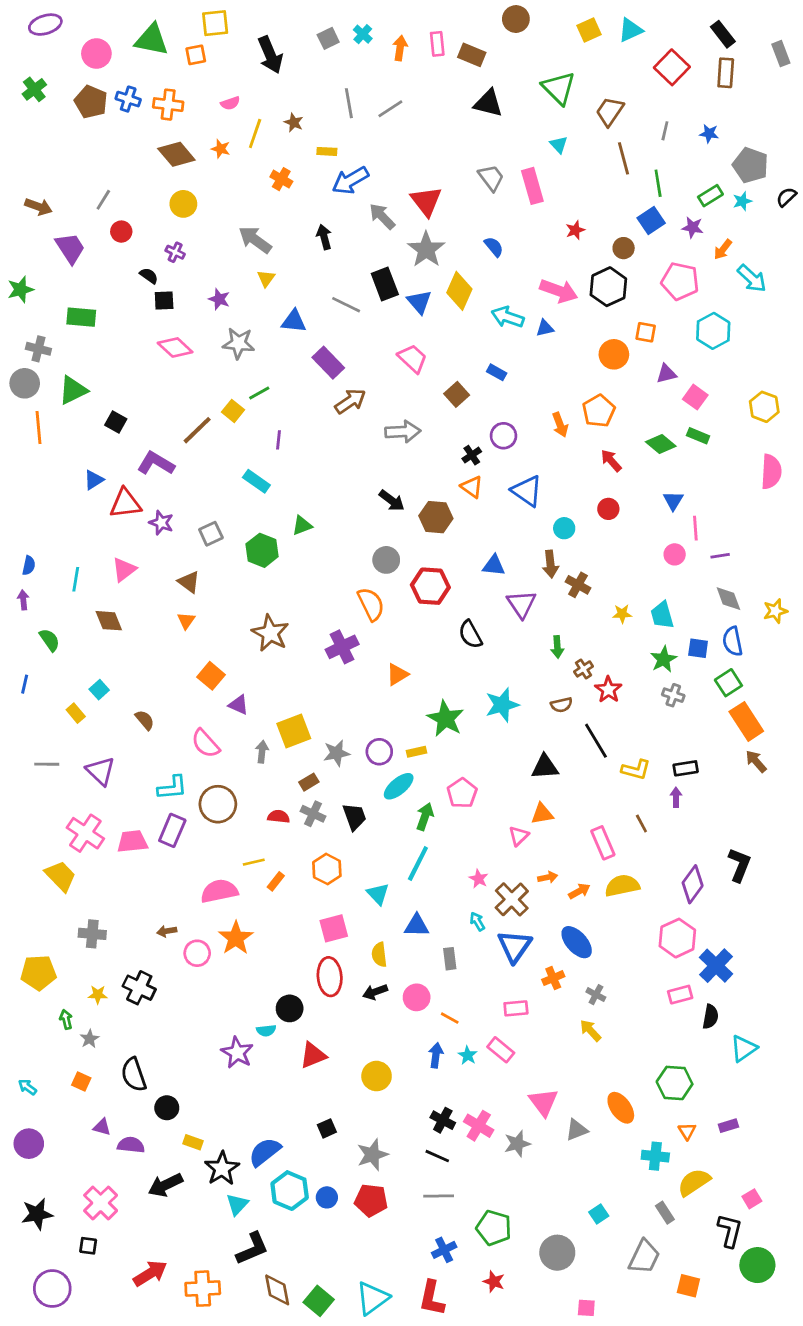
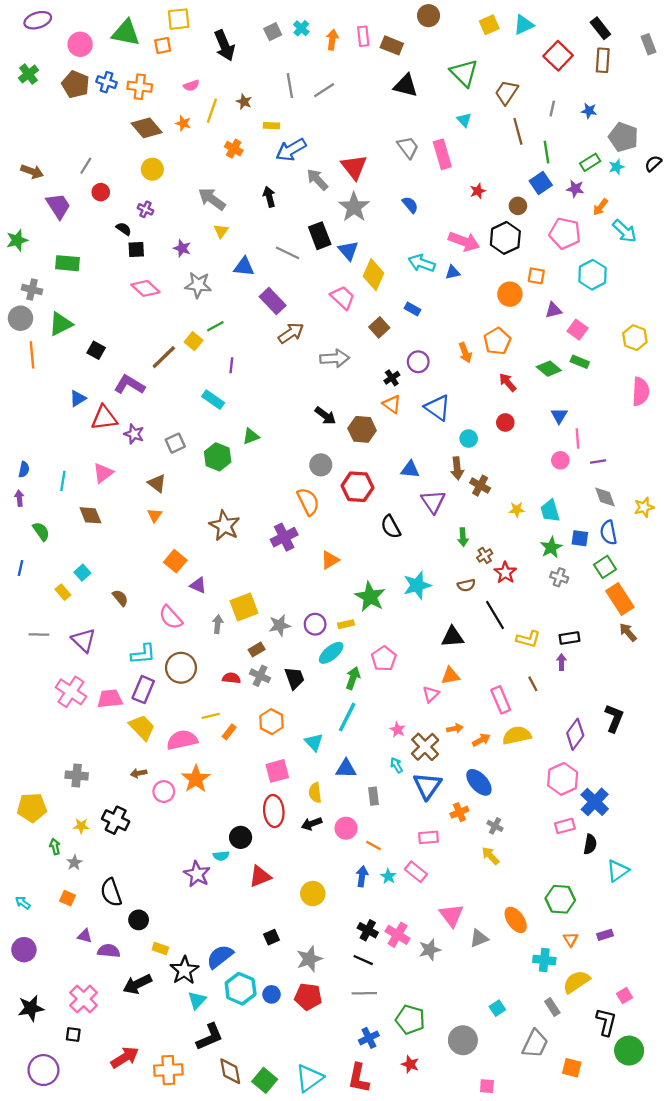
yellow diamond: (459, 291) -> (374, 275), moved
yellow trapezoid: (61, 876) -> (142, 727), moved

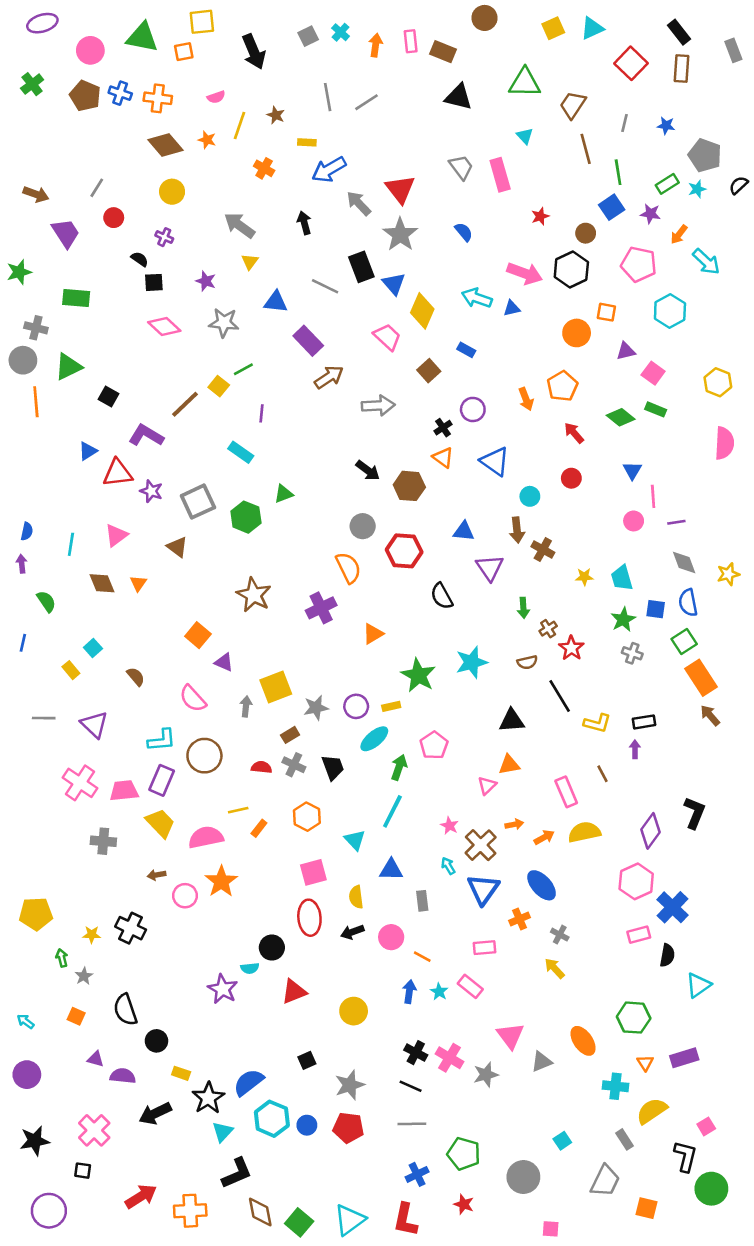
green triangle: (464, 73) -> (525, 83), turned -44
gray square: (175, 443) -> (198, 502), size x1.5
orange triangle: (155, 515) -> (138, 583), moved
gray cross: (77, 775) -> (103, 841), moved
purple rectangle: (605, 935) -> (684, 1058), size x1.5

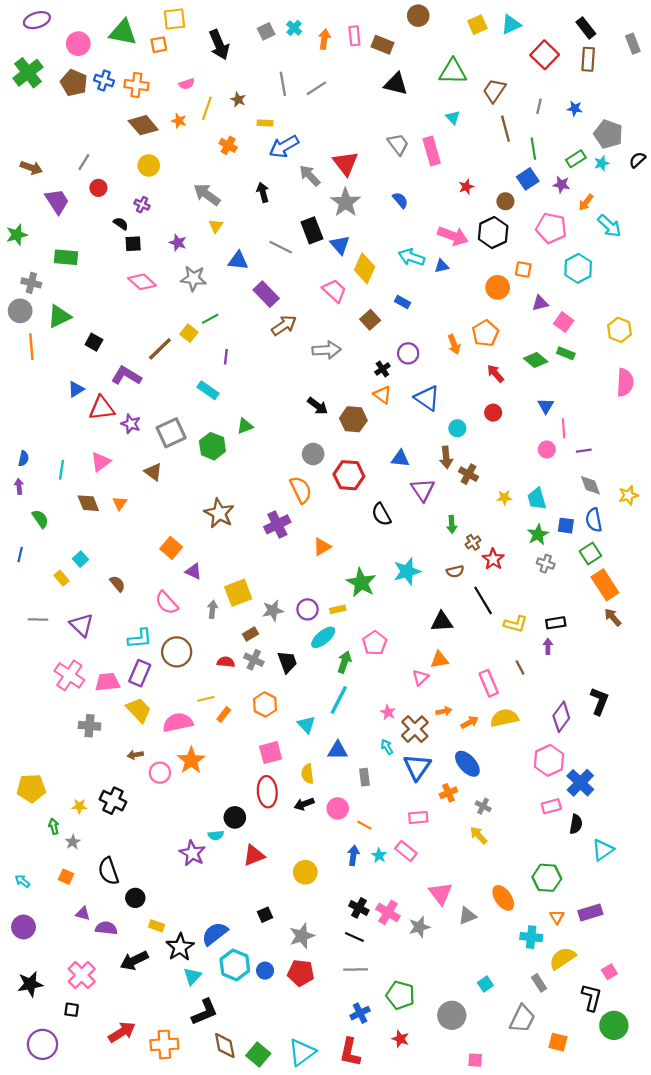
green cross: (32, 84) -> (28, 73), size x1.5

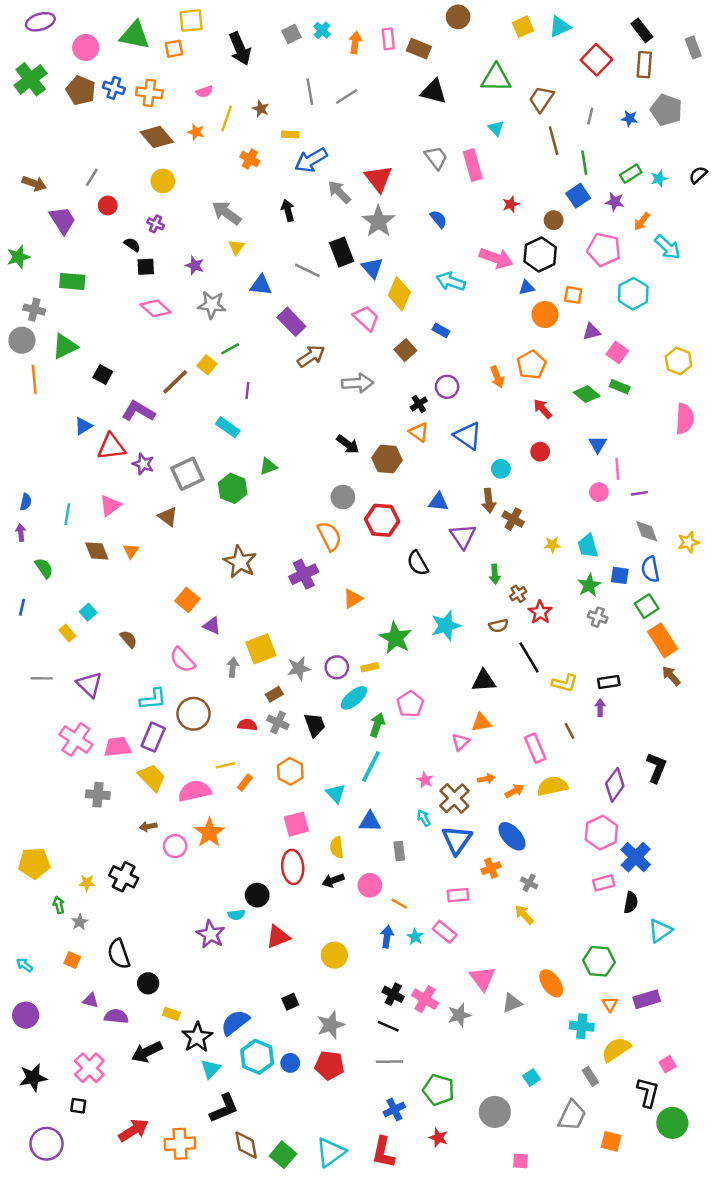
gray pentagon: (608, 134) -> (666, 110), moved
blue triangle: (442, 266) -> (527, 288), moved

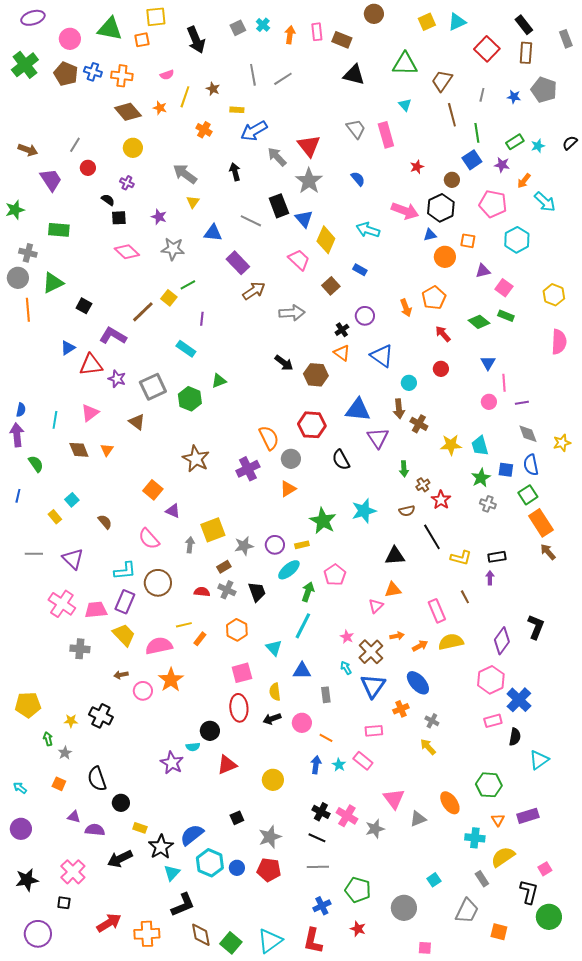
gray circle: (343, 497) -> (291, 459), moved
blue triangle: (438, 502) -> (358, 410), size x1.5
purple arrow: (21, 533) -> (17, 435), size x1.6
yellow star: (552, 545) -> (451, 445), size x1.5

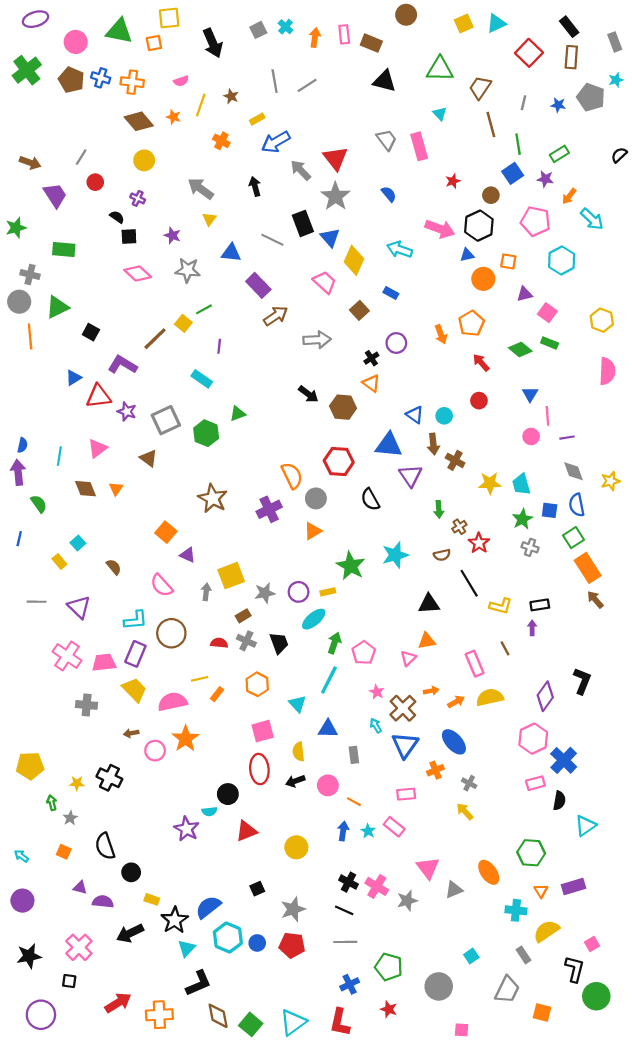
yellow rectangle: (237, 110) -> (257, 119), turned -32
cyan star: (538, 146) -> (616, 80), moved
blue triangle: (382, 356) -> (415, 415), moved, size x0.7
pink pentagon: (335, 575) -> (364, 653), moved

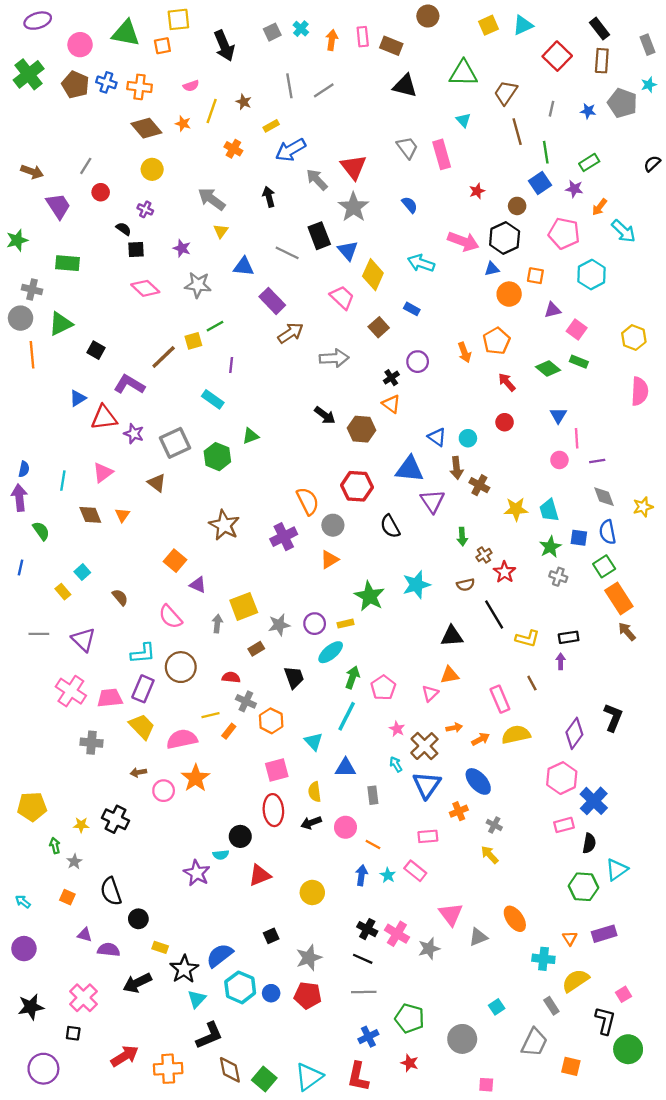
yellow square: (183, 323) -> (193, 341), turned 35
gray cross: (246, 641) -> (246, 701), moved
green hexagon: (531, 853) -> (583, 887), moved

